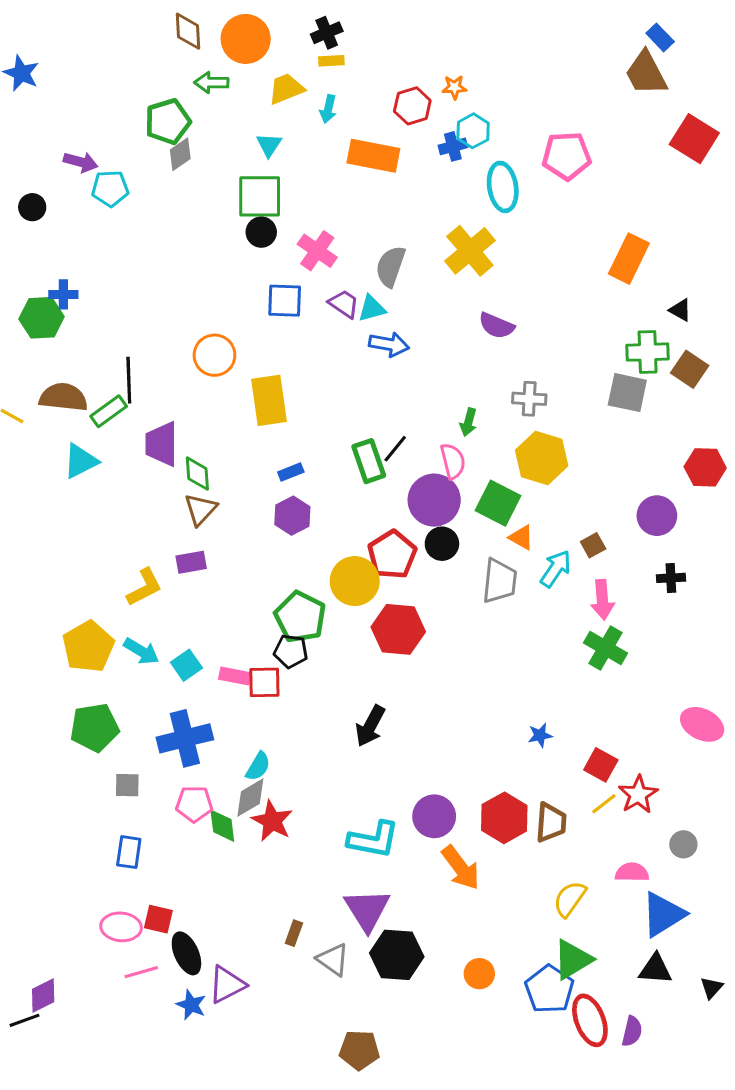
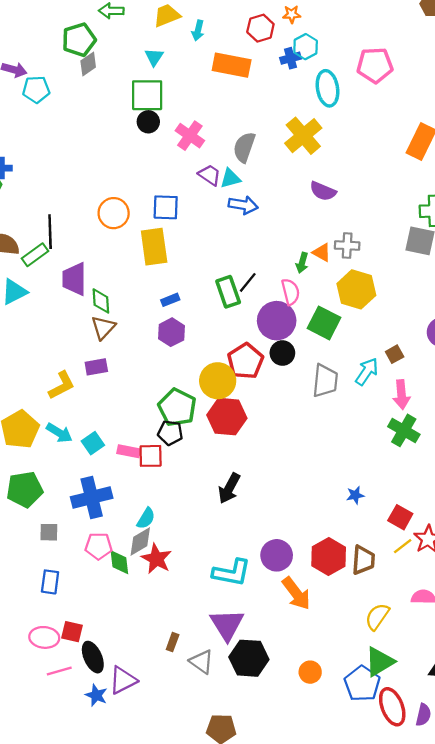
blue square: (285, 301) -> (166, 207), moved
orange triangle: (521, 537) -> (322, 252), moved
red hexagon: (398, 629) -> (227, 417), moved

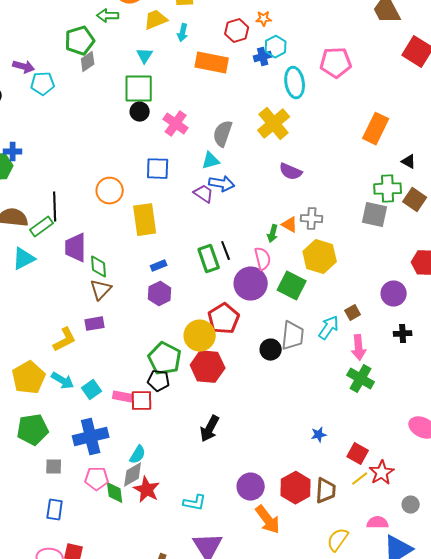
purple trapezoid: (210, 175) -> (204, 194), moved
blue square: (166, 207) -> (158, 169), moved
black line: (248, 282) -> (226, 251), turned -60
black circle: (282, 353) -> (271, 350), moved
cyan L-shape: (232, 573) -> (195, 503), moved, size x0.7

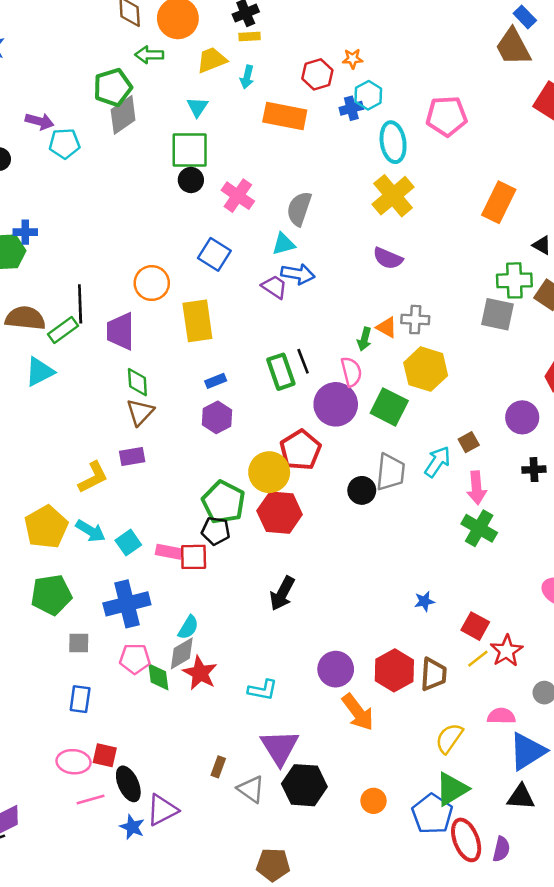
gray diamond: (88, 62) -> (123, 115), size x1.4
yellow cross: (274, 124) -> (393, 196), moved
blue square: (158, 169) -> (214, 254), turned 30
purple trapezoid: (76, 248) -> (120, 331), moved

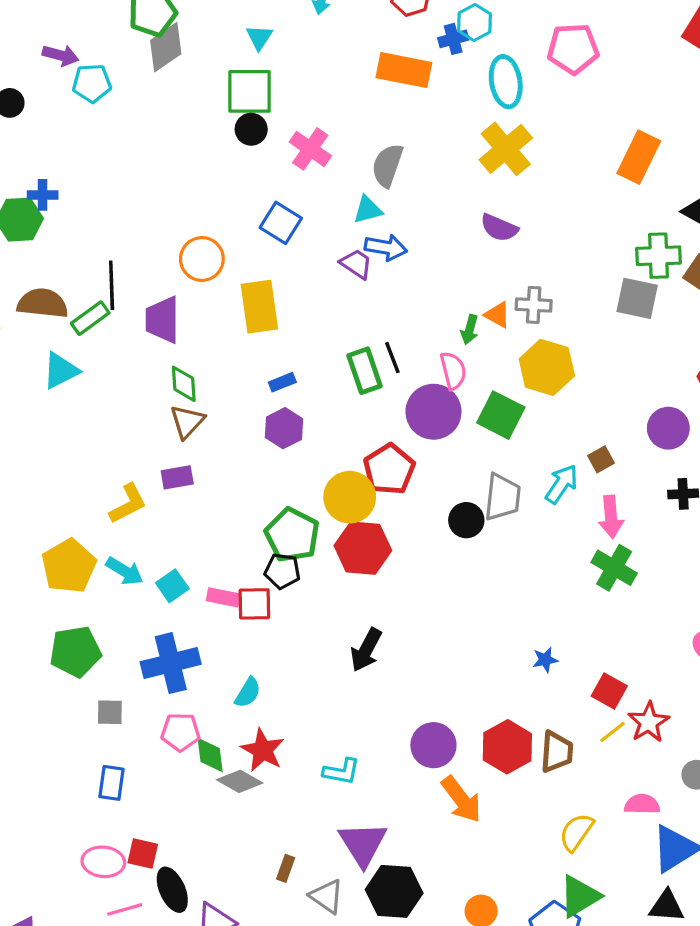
orange rectangle: (285, 116) -> (404, 70), moved
gray diamond: (182, 653) -> (240, 781), moved, turned 60

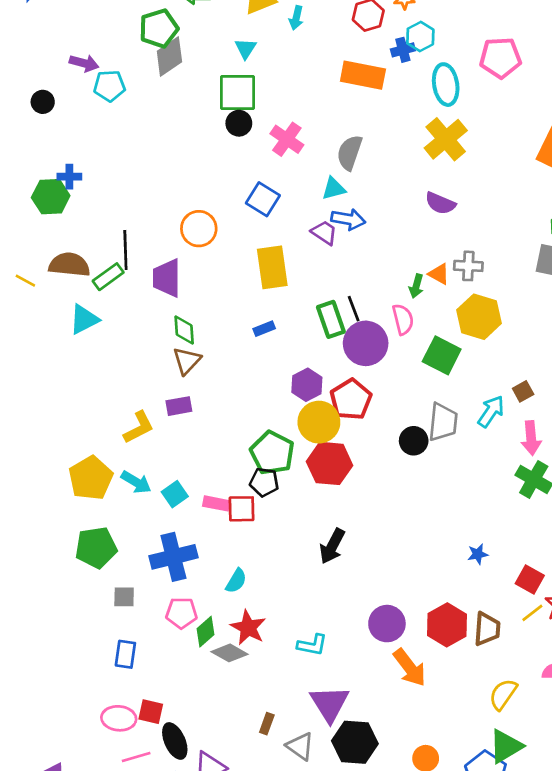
yellow rectangle: (259, 307) -> (272, 267), moved
purple circle: (433, 412) -> (366, 343), moved
purple hexagon: (284, 428) -> (307, 385), moved
green diamond: (210, 755) -> (205, 632), turned 56

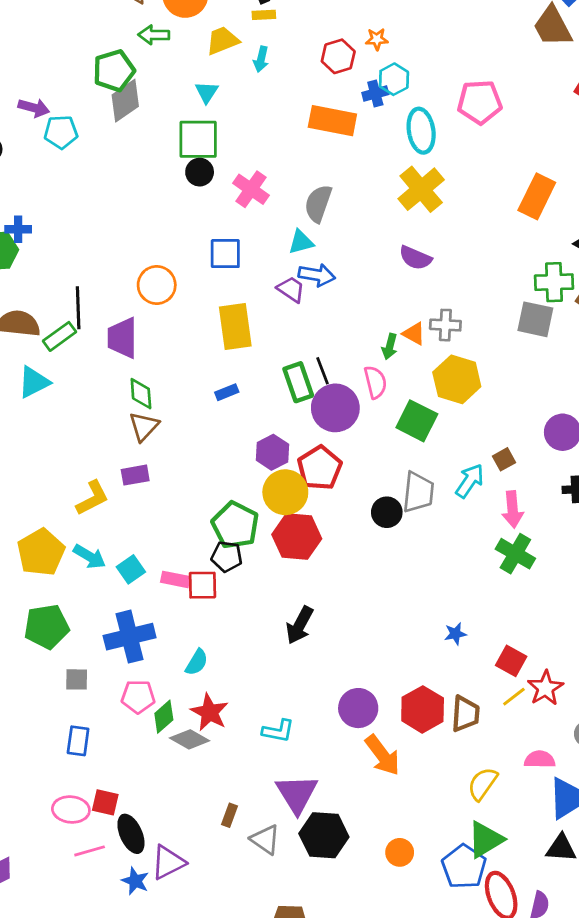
blue square: (263, 199) -> (225, 254), turned -32

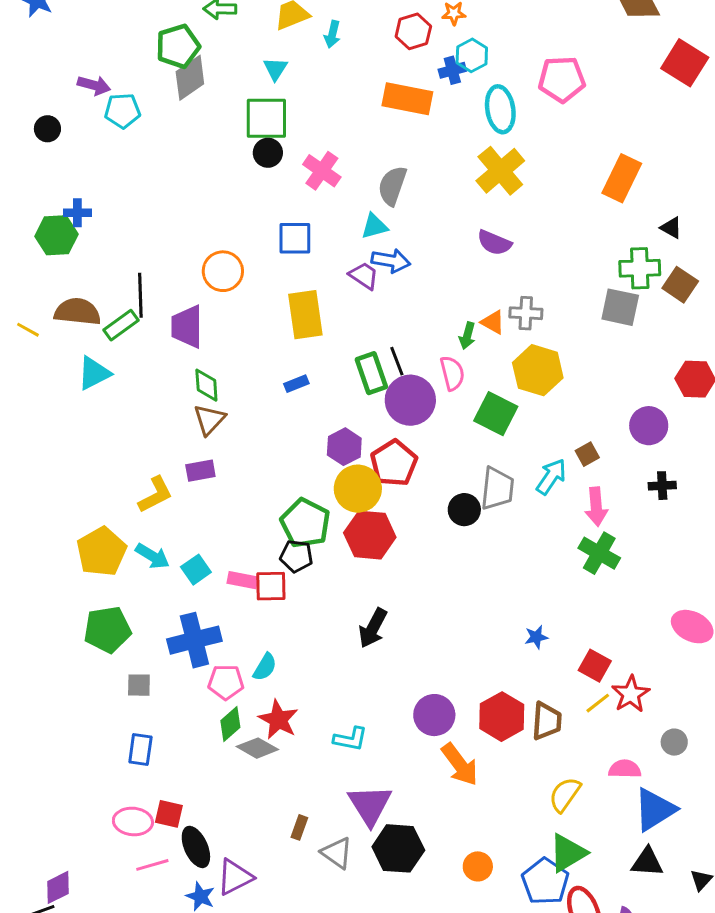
pink pentagon: (138, 697) -> (226, 682), moved

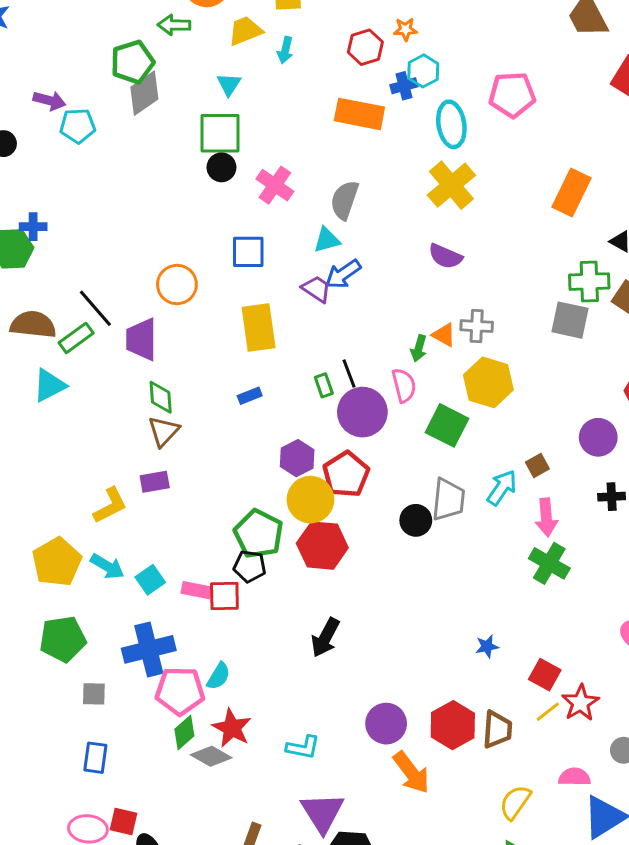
blue arrow: (391, 261) -> (343, 274), turned 135
black line: (140, 295) -> (95, 308), turned -39
green rectangle: (371, 373) -> (324, 385), size x0.6
pink pentagon: (226, 682) -> (180, 691), size x1.4

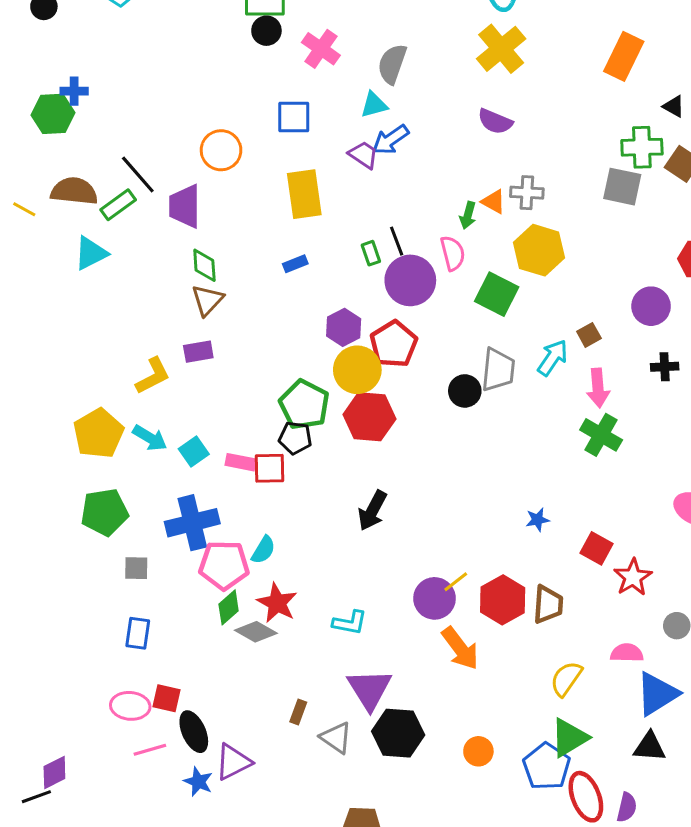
yellow line: (548, 712) -> (456, 582), moved

